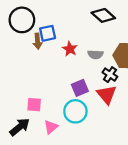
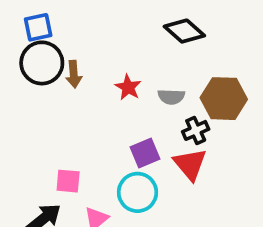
black circle: (22, 20) -> (42, 63), moved
blue square: (48, 33) -> (38, 27), moved
black cross: (110, 75) -> (196, 130), turned 32

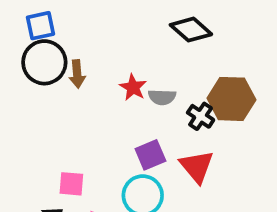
gray semicircle: (171, 97) -> (162, 97), moved
black cross: (196, 130) -> (201, 116), moved, turned -32

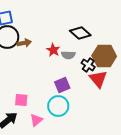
black diamond: (191, 30) -> (80, 33), moved
brown arrow: (77, 74) -> (24, 43), turned -96
red triangle: (197, 166) -> (98, 79), moved

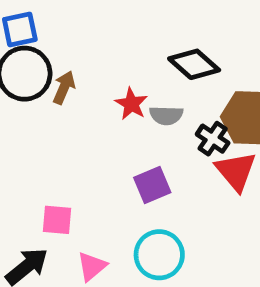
brown arrow: (24, 43) -> (64, 88), turned -56
cyan circle: (58, 106) -> (159, 255), moved

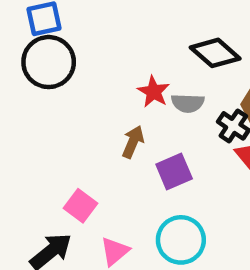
brown arrow: (64, 88) -> (133, 142), moved
pink square: (57, 220) -> (81, 206), turned 32

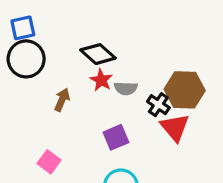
black diamond: (215, 53) -> (98, 54), moved
brown arrow: (133, 142) -> (62, 100), moved

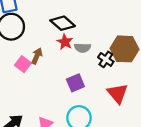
red triangle: (175, 128) -> (118, 93), moved
pink square: (49, 162) -> (23, 64), moved

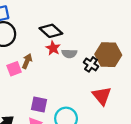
pink square: (23, 64) -> (14, 69), turned 32
purple square: (75, 83) -> (39, 104), moved, turned 35

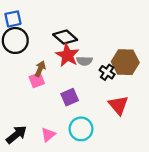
red star: (53, 48) -> (67, 55), size x1.5
pink square: (14, 69) -> (37, 80), moved
purple square: (39, 104) -> (70, 97), moved, turned -35

